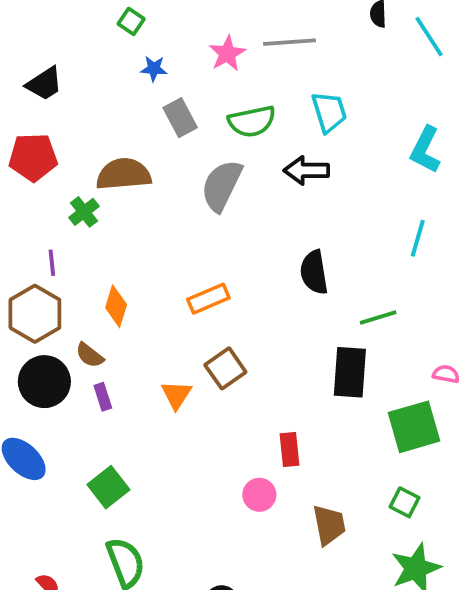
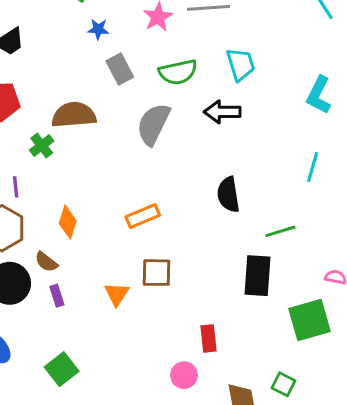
brown square: (225, 368) -> (156, 273), turned 36
green square: (405, 502) -> (283, 384), moved

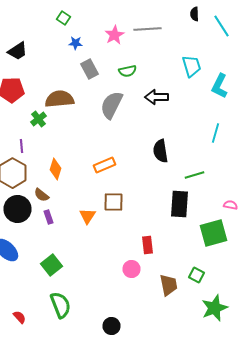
cyan trapezoid: (241, 64) -> (192, 66), moved
green semicircle: (178, 72) -> (128, 71), size x0.7

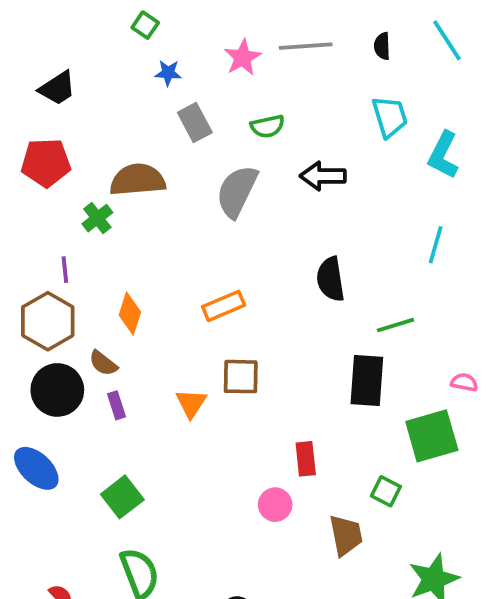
black semicircle: (194, 14) -> (382, 46), moved
green square: (196, 275) -> (386, 491), moved

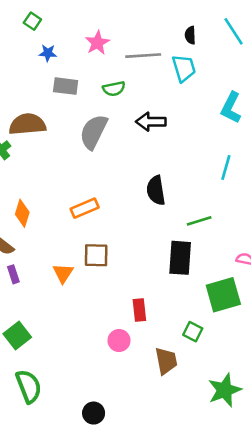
gray line: (306, 46) -> (143, 56), moved
cyan trapezoid: (390, 117) -> (184, 68), moved
gray rectangle: (195, 123) -> (66, 86), turned -55

